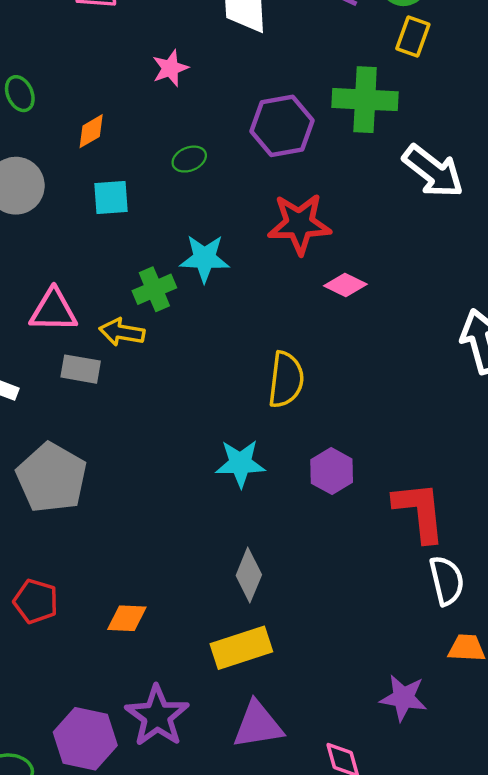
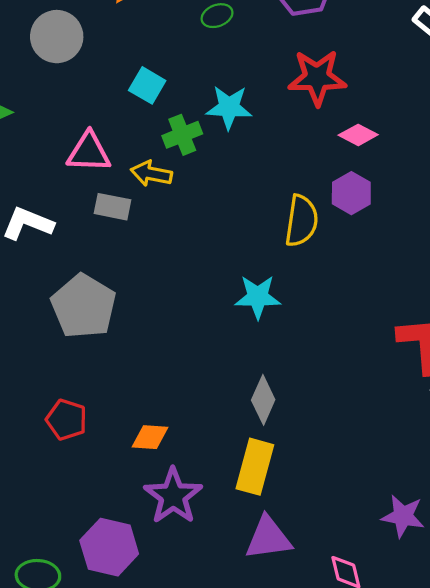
cyan square: (111, 198) -> (147, 85), moved, turned 33
purple hexagon: (332, 471) -> (351, 193), moved
yellow rectangle: (241, 648) -> (255, 467), turned -58
purple star: (157, 716) -> (173, 496), moved

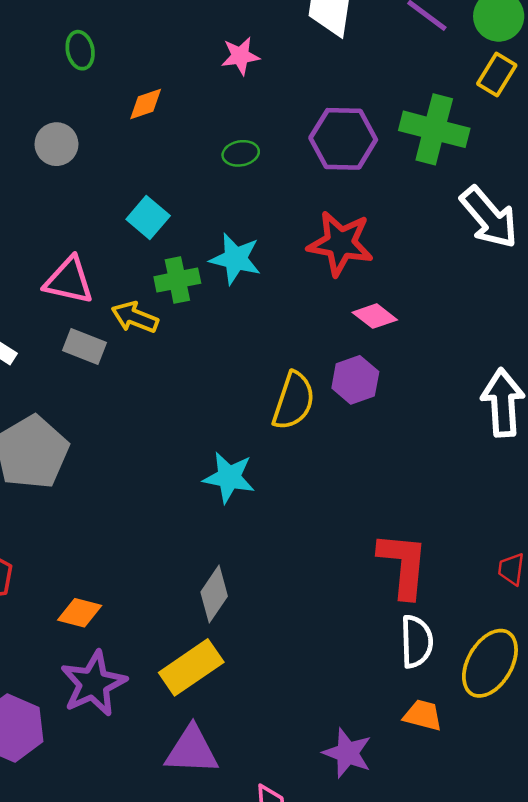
gray circle: (57, 37) -> (56, 144), size x0.7
yellow rectangle: (255, 467) -> (191, 667), turned 30

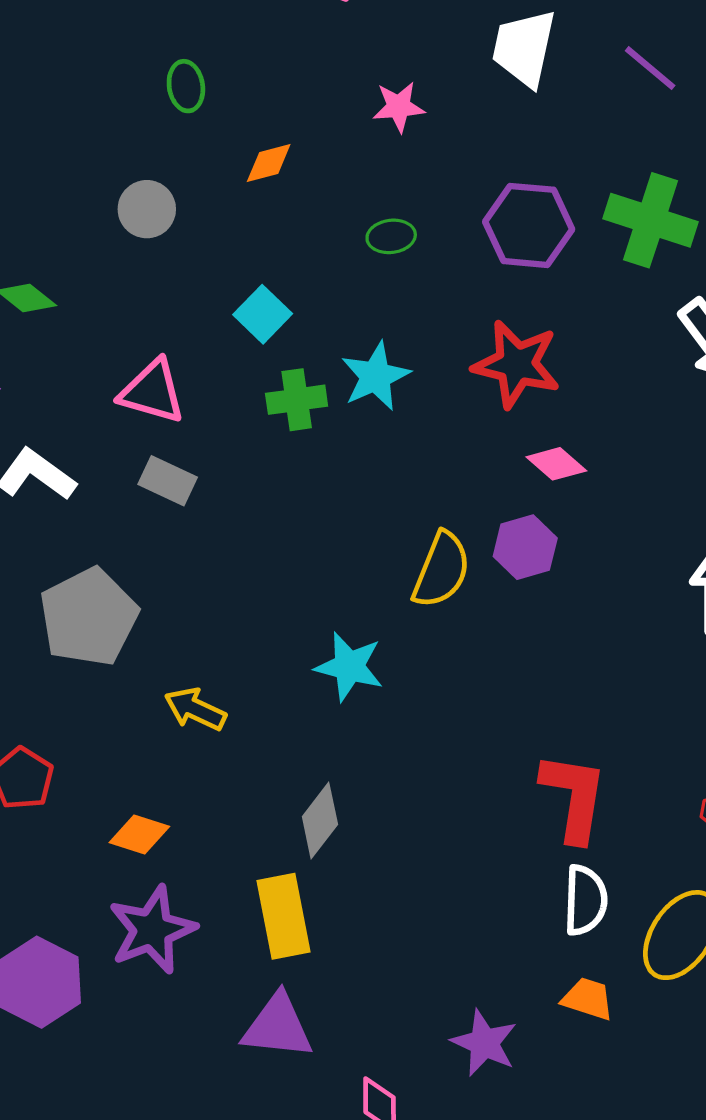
cyan star: (235, 259) -> (376, 376), turned 30
yellow arrow: (135, 317) -> (195, 709), moved
yellow rectangle: (191, 667) -> (283, 916), turned -70

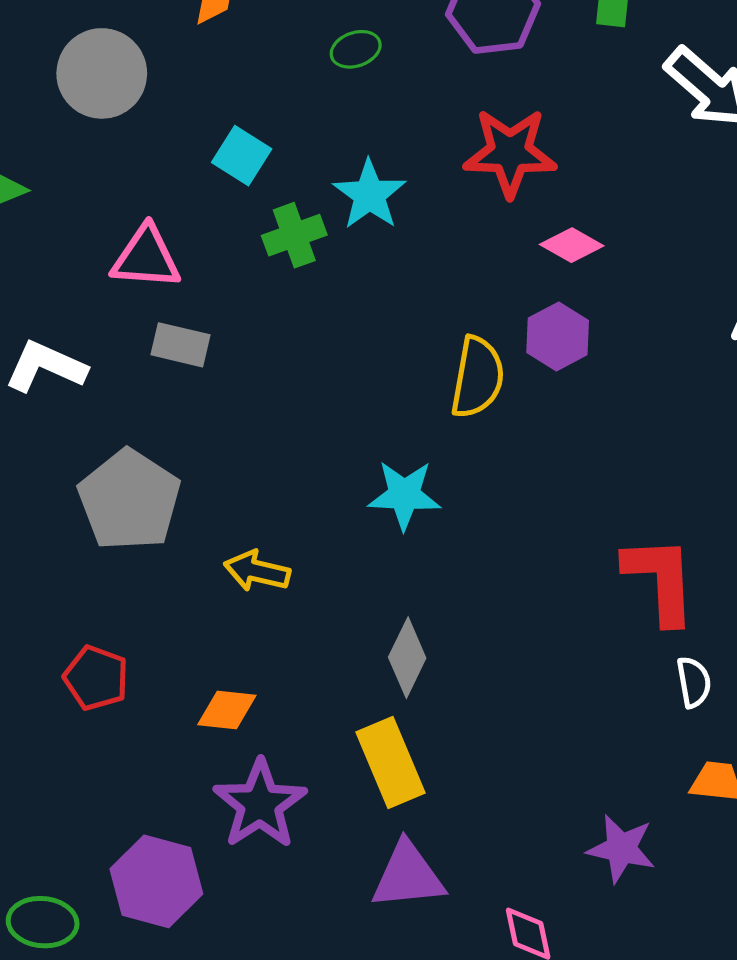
gray circle: (147, 209) -> (102, 73), size x1.5
white semicircle: (585, 900) -> (694, 682), size x0.7

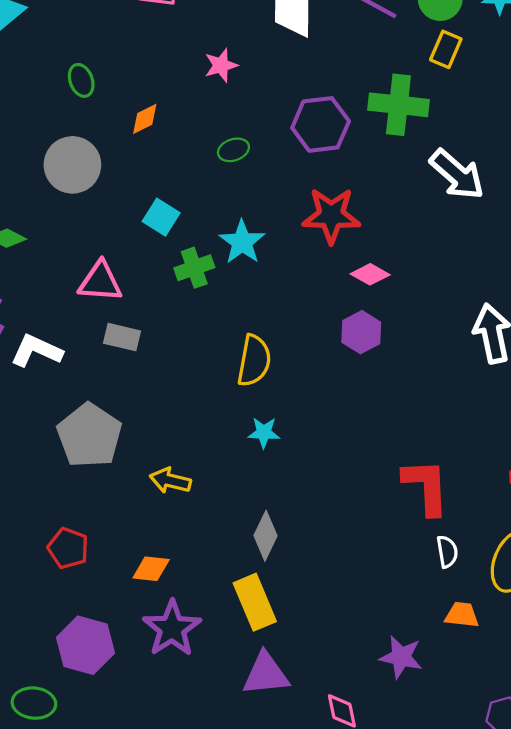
yellow semicircle: (477, 377) -> (254, 361), moved
cyan star: (404, 495) -> (264, 433), size x0.7
purple hexagon: (156, 881) -> (85, 645), moved

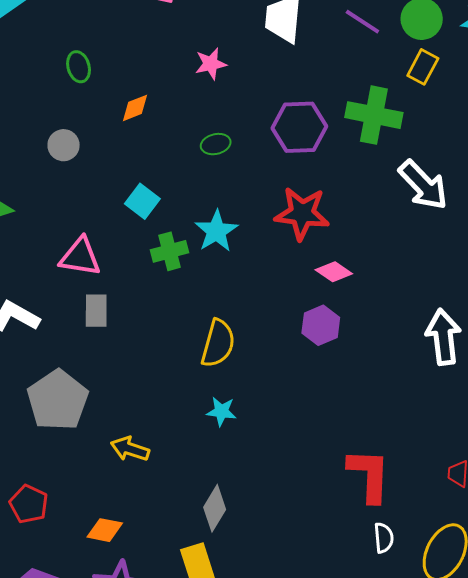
gray circle: (72, 165) -> (64, 145), size x0.6
gray rectangle: (122, 337) -> (96, 311), turned 72

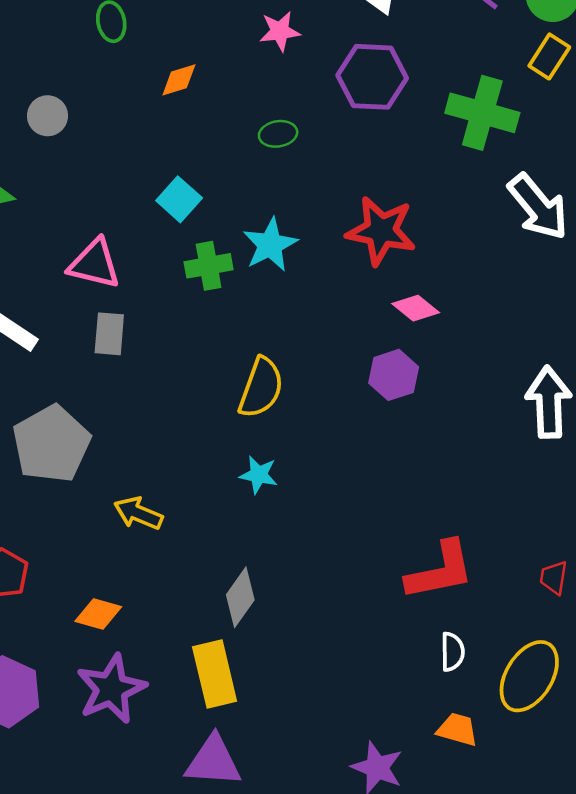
purple hexagon: (299, 127) -> (372, 77), moved
gray circle: (64, 145) -> (47, 116), moved
red L-shape: (369, 475) -> (440, 571), turned 72

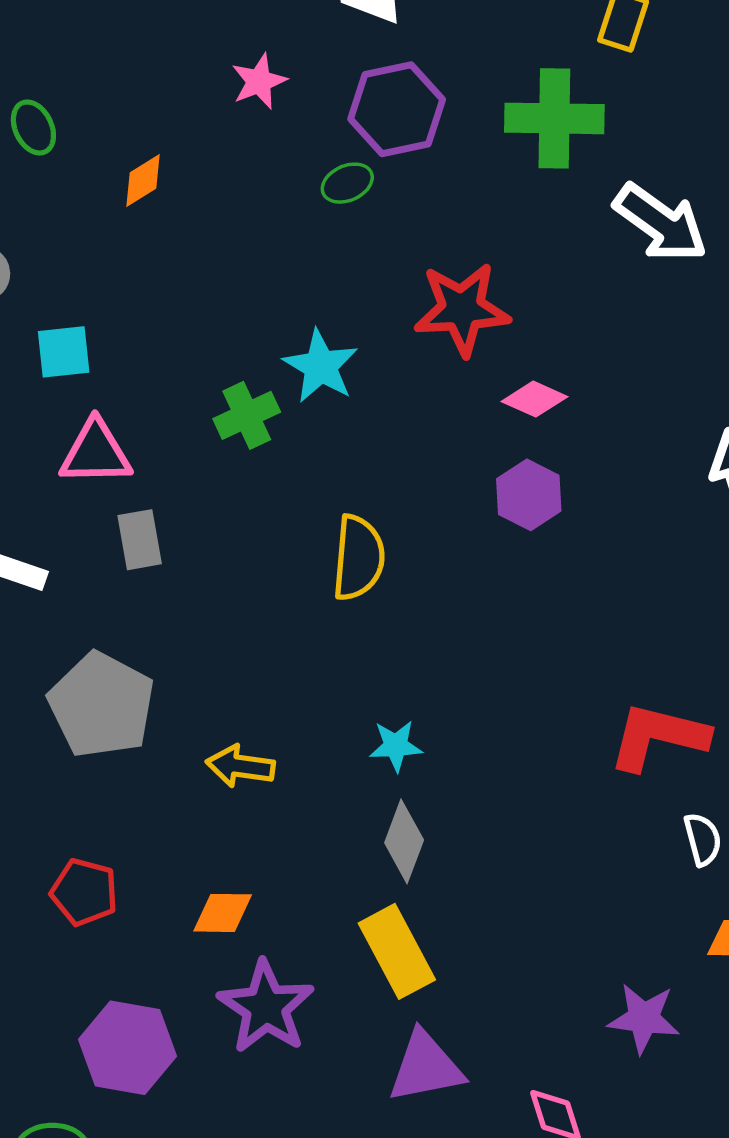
green ellipse: (278, 134) -> (347, 183), moved
cyan square: (179, 199) -> (64, 352), moved, turned -33
cyan star: (259, 475) -> (396, 746), moved
red L-shape: (440, 571) -> (658, 737), turned -140

